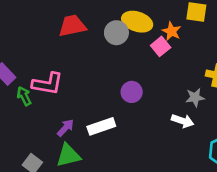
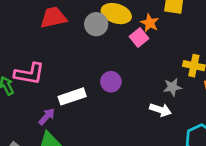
white rectangle: (101, 126) -> (72, 96), moved

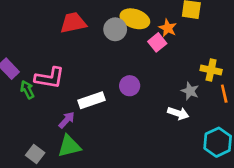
gray star: (172, 87) -> (190, 91), turned 30

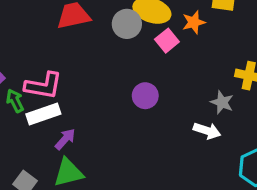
orange star: (168, 28) -> (194, 22), turned 30
pink square: (157, 42) -> (167, 41), moved
white rectangle: (92, 100) -> (43, 114), moved

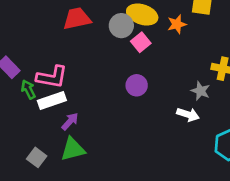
pink square: (167, 41) -> (141, 42), moved

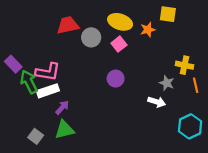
gray circle: (121, 26) -> (91, 37), moved
green arrow: (28, 89) -> (29, 82), size x1.5

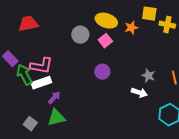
red trapezoid: (68, 25) -> (28, 24), moved
yellow cross: (185, 65) -> (167, 25), moved

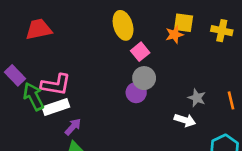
yellow square: (149, 14) -> (184, 23), moved
yellow ellipse: (106, 21) -> (123, 25), moved, turned 55
gray circle: (80, 35) -> (144, 78), moved

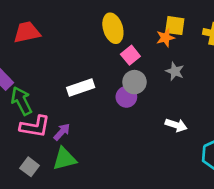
pink L-shape: (56, 85) -> (35, 126), moved
gray star: (197, 98) -> (175, 71), moved
white rectangle: (56, 107) -> (81, 87), moved

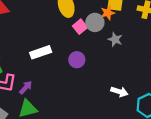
gray circle: (134, 82) -> (95, 22), moved
white arrow: (176, 125) -> (119, 92), moved

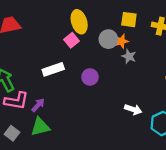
orange star: (108, 13) -> (121, 41), moved
pink square: (80, 27) -> (72, 40), moved

